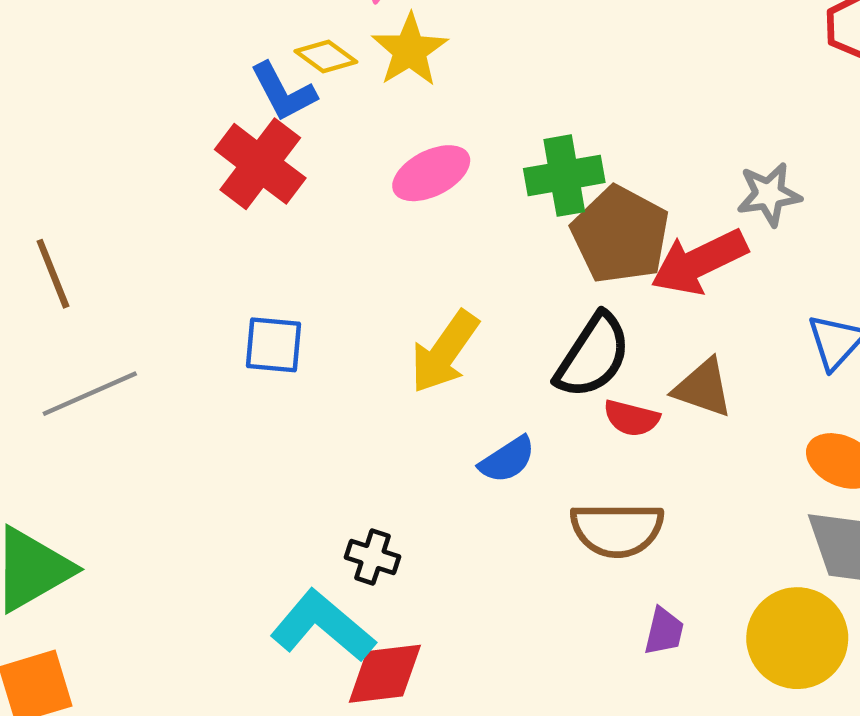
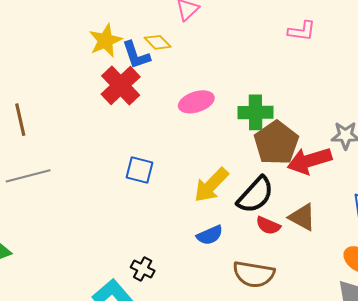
yellow star: (410, 50) -> (105, 41), moved
blue square: (273, 345) -> (139, 170), moved
yellow arrow: (444, 352) -> (211, 185), moved

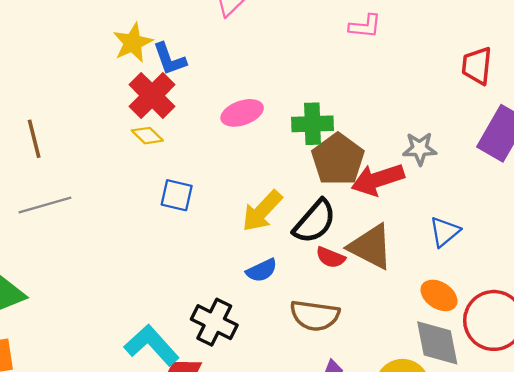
yellow diamond: (158, 42) -> (147, 136), moved
brown triangle: (302, 217) -> (371, 247), size x1.4
black cross: (143, 269) -> (214, 322), moved, size x1.6

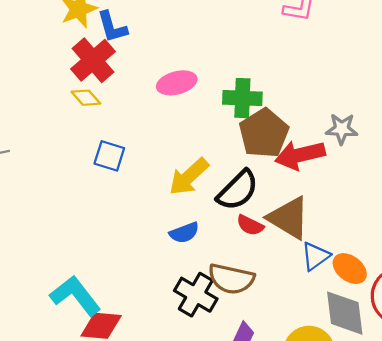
blue triangle: (445, 232) -> (315, 256), moved
black cross: (214, 322) -> (196, 295), moved

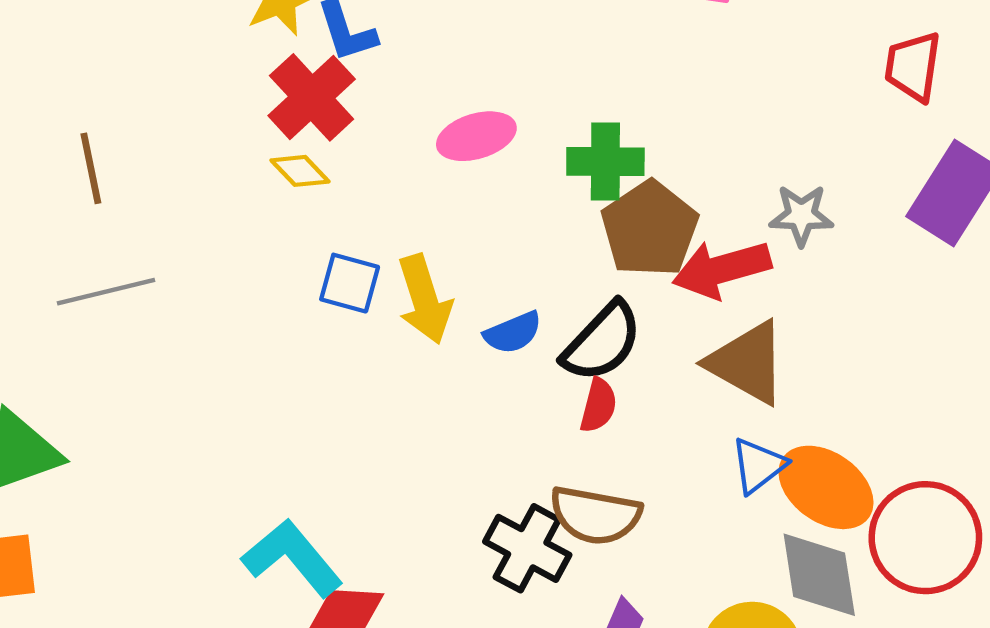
yellow arrow: (189, 177) -> (425, 299), moved, turned -63
brown triangle: (289, 218) -> (747, 363), moved
red semicircle: (250, 225) -> (598, 405), moved, turned -100
blue semicircle: (184, 233) -> (513, 333), moved
orange ellipse: (350, 269) -> (826, 487), size x1.4

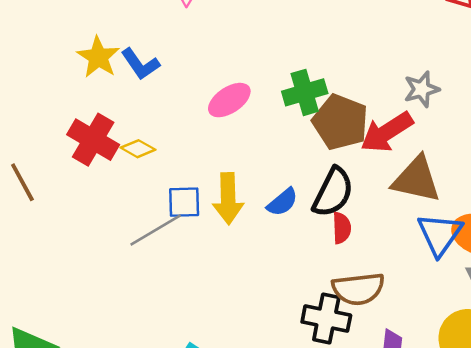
red cross: (312, 97) -> (93, 140), moved
gray line: (106, 292) -> (156, 230), moved
yellow arrow: (425, 299) -> (228, 199), turned 33
blue triangle: (758, 465) -> (440, 234), size x1.4

